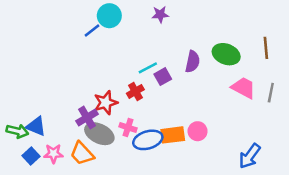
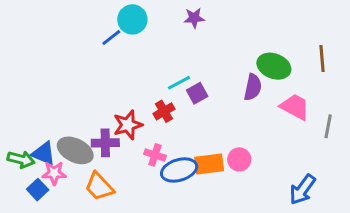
purple semicircle: (193, 62) -> (253, 87), moved
gray line: (271, 93) -> (328, 126), moved
purple cross: (87, 118) -> (105, 143), turned 30
gray ellipse: (99, 134) -> (75, 150), moved
pink star: (53, 154) -> (54, 173), moved

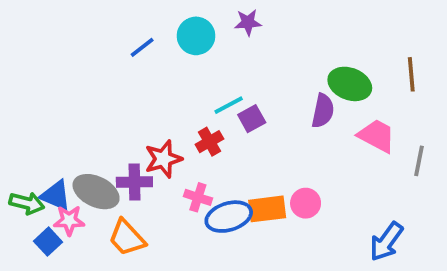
cyan circle: (132, 19) -> (196, 36), moved

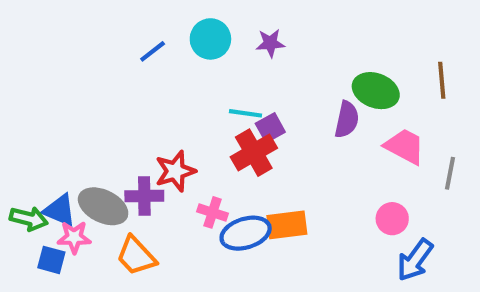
purple star: (248, 22) -> (270, 43), moved
cyan line: (229, 105) -> (246, 113), turned 36
red cross: (209, 142) -> (254, 153), moved, size x1.5
pink circle: (306, 203) -> (392, 219), moved
blue square: (48, 242) -> (51, 260), turned -32

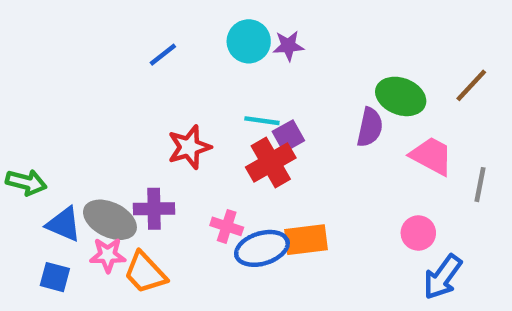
cyan circle: (210, 39) -> (249, 41), moved
brown line: (442, 80) -> (471, 85), turned 48
red star: (175, 171) -> (189, 147), moved
green arrow: (29, 219) -> (26, 182), moved
pink star: (74, 237) -> (108, 255), moved

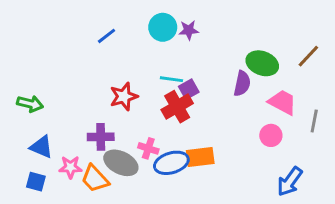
green arrow: (26, 182) -> (30, 104), moved
gray ellipse: (110, 220) -> (121, 163), moved
pink circle: (418, 233) -> (271, 135), moved

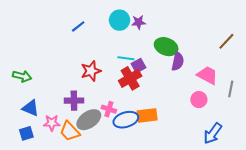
green ellipse: (262, 63) -> (166, 47), moved
gray ellipse: (121, 163) -> (89, 120), turned -60
blue square: (36, 182) -> (26, 133), turned -32

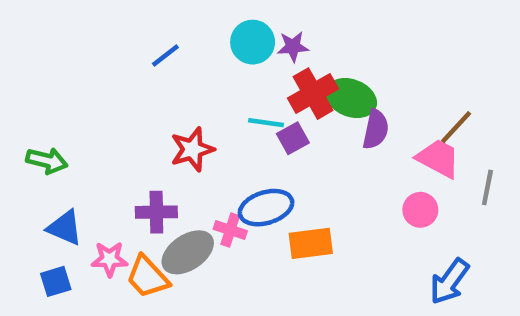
brown line: (226, 41) -> (456, 127), moved
red cross: (130, 78) -> (313, 94), moved
blue ellipse: (126, 120) -> (266, 208), moved

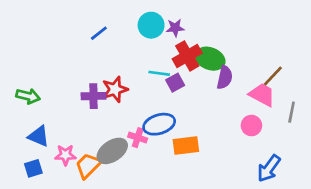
purple cross: (156, 212) -> (94, 96), moved
orange trapezoid: (147, 277) -> (88, 166), turned 88

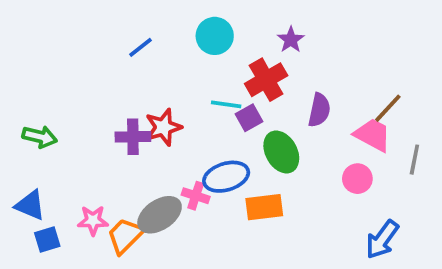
purple star: (175, 28) -> (291, 40), moved, turned -30
green ellipse: (210, 59) -> (281, 152), moved, turned 40
blue triangle: (39, 136) -> (30, 205), moved

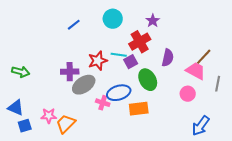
red star: (163, 127) -> (98, 61), moved
gray ellipse: (160, 215) -> (84, 85), moved

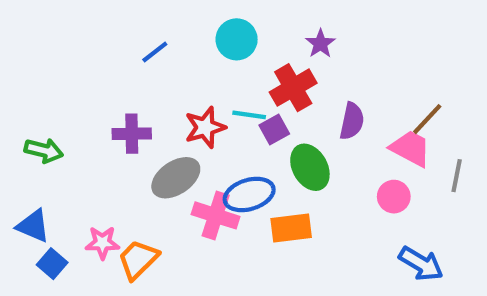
purple cross: (70, 72) -> (132, 134), moved
pink cross: (103, 103) -> (216, 215), size x1.5
blue square: (25, 126) -> (52, 264), turned -32
blue arrow: (201, 126) -> (421, 264), turned -95

